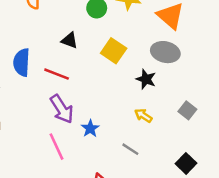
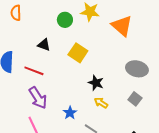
gray ellipse: (165, 52) -> (137, 69), moved
black star: (146, 79) -> (96, 83), moved
blue star: (90, 128) -> (70, 113), moved

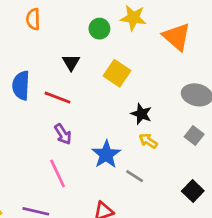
black triangle: (44, 45) -> (71, 62), turned 40
purple arrow: (38, 98) -> (63, 134), size x0.7
blue star: (70, 113) -> (106, 154), size x1.5

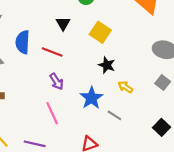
black star: (141, 114) -> (107, 65), moved

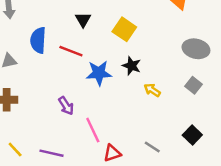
purple arrow: (57, 81) -> (66, 106), moved
blue star: (92, 98) -> (99, 73), moved, turned 30
pink line: (52, 113) -> (93, 130), moved
gray line: (114, 115) -> (152, 147), moved

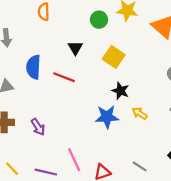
blue star: (99, 73) -> (107, 117), moved
purple arrow: (66, 106) -> (38, 127), moved
pink line: (93, 130) -> (74, 160), moved

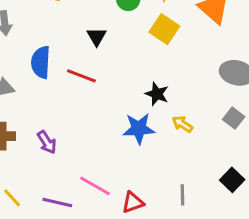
yellow square: (114, 57) -> (164, 29), moved
pink line: (74, 160) -> (95, 186), turned -35
gray line: (140, 166) -> (182, 195), turned 56

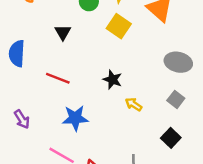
red line: (81, 76) -> (58, 78), moved
blue star: (139, 129) -> (75, 118), moved
black square: (232, 180) -> (171, 138), moved

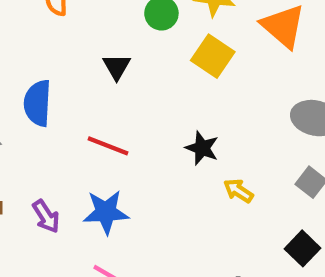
blue star: (75, 118) -> (106, 212), moved

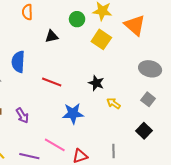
black triangle: (117, 67) -> (52, 36), moved, turned 48
blue star: (106, 212) -> (73, 113), moved

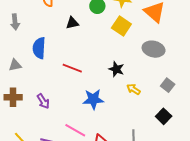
gray ellipse: (150, 69) -> (154, 49), moved

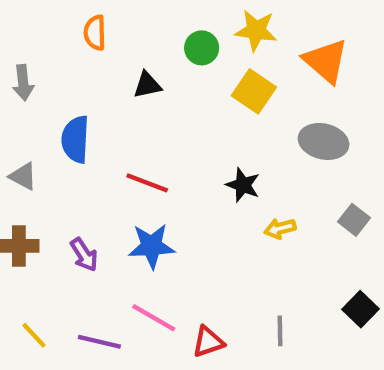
gray triangle: (15, 65) -> (23, 176), turned 40
yellow arrow: (133, 89) -> (280, 229), turned -48
blue star: (93, 99) -> (152, 246), moved
black square: (164, 116) -> (361, 309), moved

